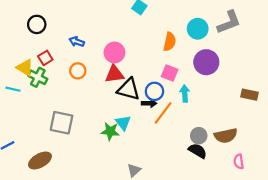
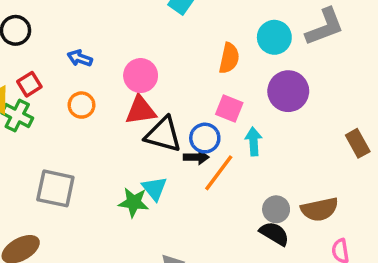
brown rectangle: (249, 95) -> (358, 143), turned 49

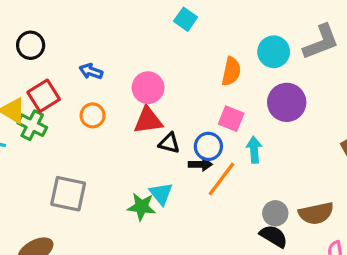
red square: (29, 84) -> (44, 96), size x1.4
black triangle: (163, 135) -> (169, 143), size x0.6

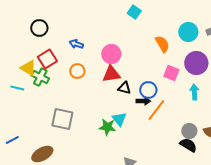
orange semicircle: (231, 71) -> (162, 44), turned -42
pink square: (231, 119) -> (171, 73), moved
cyan arrow: (254, 150) -> (194, 92), moved

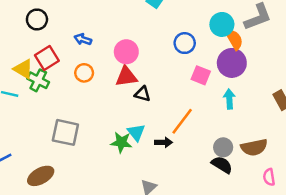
orange semicircle: (162, 44) -> (234, 39), moved
blue circle: (148, 90) -> (185, 43), moved
black arrow: (143, 101) -> (164, 142), moved

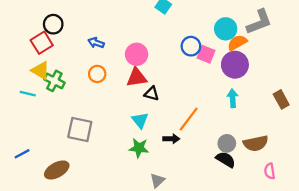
orange semicircle: (234, 39) -> (237, 43), turned -90
red square: (47, 58) -> (42, 43), moved
pink square: (201, 75) -> (206, 54), moved
cyan triangle: (136, 132) -> (140, 120), moved
green star: (121, 142) -> (139, 148), moved

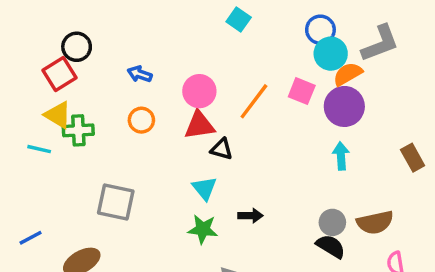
blue circle: (191, 46) -> (320, 30), moved
green cross: (54, 81) -> (78, 130), turned -30
orange line: (189, 119) -> (254, 101), moved

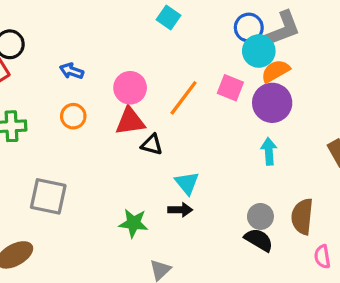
gray L-shape: (380, 43) -> (282, 29), moved
cyan triangle: (204, 188) -> (187, 183), moved
brown semicircle: (375, 222) -> (302, 216), turned 108

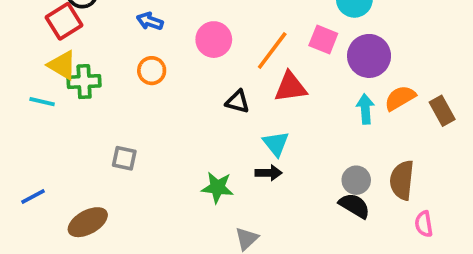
orange semicircle: (276, 71) -> (400, 98), moved
red triangle: (130, 121) -> (290, 87), moved
gray square: (48, 196) -> (124, 158), size x0.6

